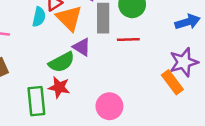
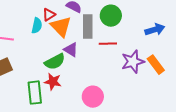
purple star: (184, 62) -> (133, 62), moved
orange rectangle: (172, 82) -> (156, 65), moved

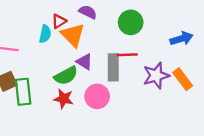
gray rectangle: (88, 27) -> (113, 67), moved
green rectangle: (35, 93) -> (23, 92), moved
pink circle: (93, 97) -> (97, 96), moved

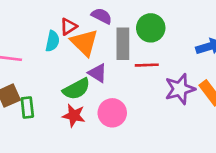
gray rectangle: (113, 67) -> (123, 44), moved
green rectangle: (23, 92) -> (27, 108), size x0.7

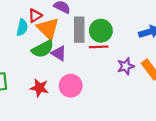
green circle: (151, 28) -> (101, 31), moved
green semicircle: (76, 89) -> (43, 49), moved
purple star: (180, 89) -> (126, 66), size x0.7

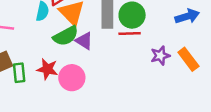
pink circle: (71, 86) -> (72, 78), moved
red star: (39, 88) -> (47, 69), moved

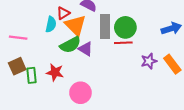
pink circle: (72, 78) -> (80, 93), moved

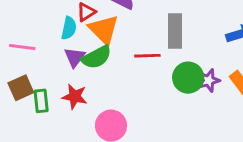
gray rectangle: (105, 26) -> (175, 31), moved
green circle: (125, 27) -> (188, 78), moved
red line: (123, 43) -> (147, 56), moved
purple triangle: (86, 49) -> (75, 57), moved, turned 35

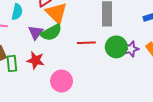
cyan semicircle: (69, 28) -> (17, 12), moved
red line: (147, 56) -> (86, 43), moved

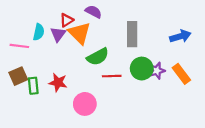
purple triangle: (36, 32) -> (58, 34), moved
green semicircle: (51, 32) -> (98, 57), moved
red line: (86, 43) -> (112, 76), moved

